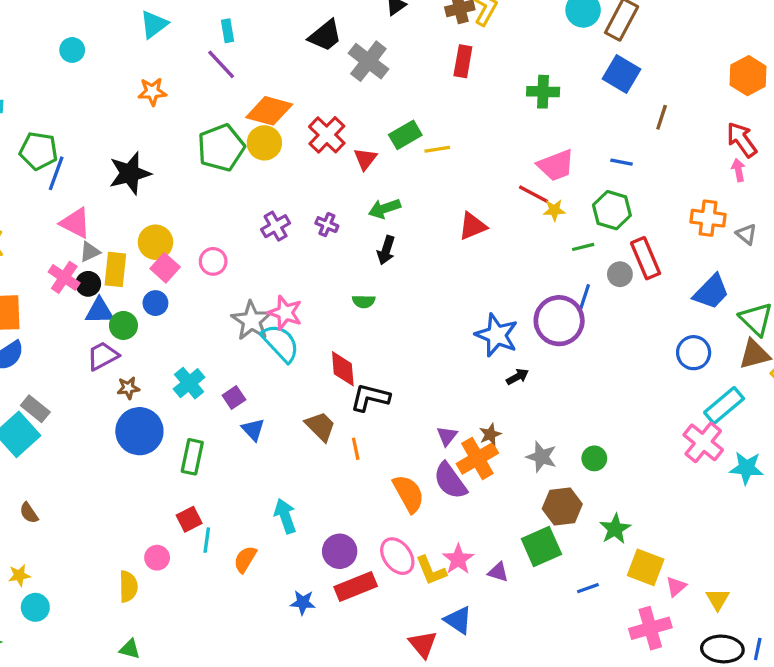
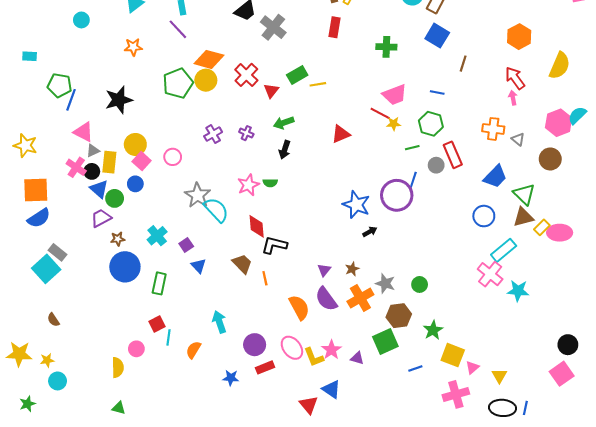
blue triangle: (99, 311) -> (99, 189), turned 42
pink star: (285, 313) -> (248, 185), moved, turned 30
orange cross: (477, 458) -> (360, 298), moved
red rectangle: (356, 587) -> (265, 367), size x0.7

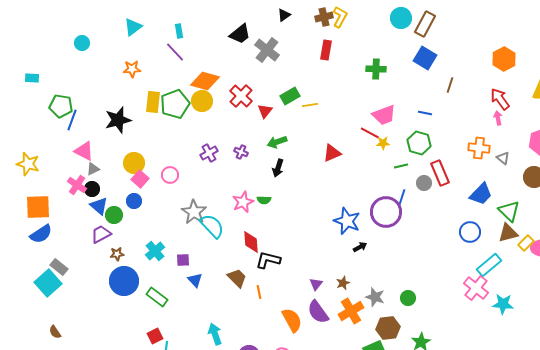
yellow rectangle: (109, 162) -> (153, 102), moved
purple square: (186, 245) -> (183, 260), turned 32
green rectangle: (159, 283) -> (157, 297), turned -65

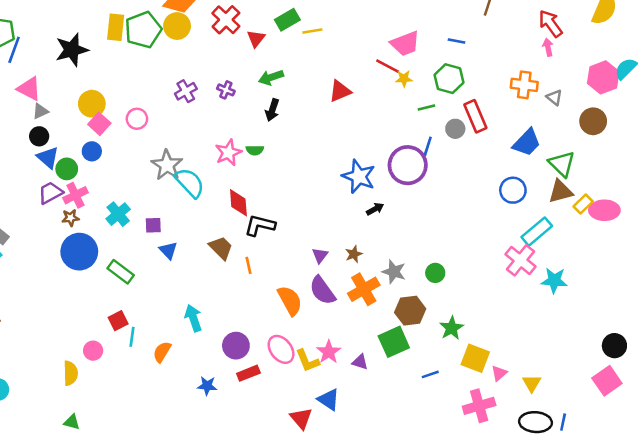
pink cross: (77, 185) -> (76, 195), moved, turned 30

